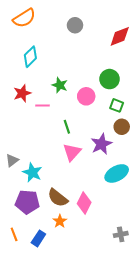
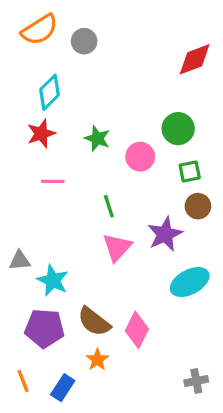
gray circle: (75, 25) -> (84, 41), moved
red star: (22, 93) -> (41, 134), moved
pink line: (43, 105) -> (53, 181), moved
green square: (117, 105) -> (190, 171), turned -32
gray triangle: (12, 160) -> (20, 261), turned 32

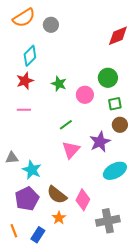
pink line: (53, 181) -> (24, 110), moved
green line: (109, 206) -> (66, 125), turned 72
purple pentagon: (45, 328) -> (27, 199), turned -30
gray cross: (196, 381) -> (108, 221), moved, size x1.6

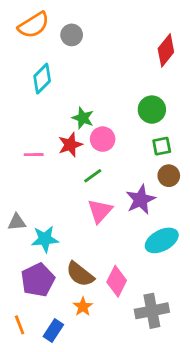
red diamond: (118, 36) -> (166, 50), turned -30
red star: (25, 81) -> (70, 145), moved
pink circle: (85, 95) -> (103, 139), moved
cyan star: (32, 170) -> (45, 239), turned -30

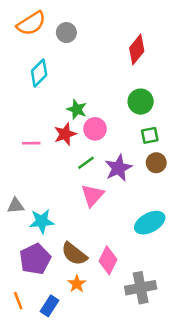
red diamond: (166, 50) -> (137, 49), moved
purple star: (141, 200) -> (118, 168), moved

